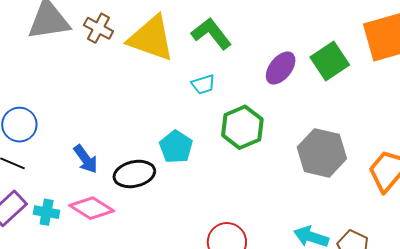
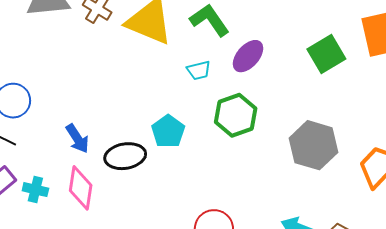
purple ellipse: (281, 68) -> (248, 56), moved
pink diamond: (92, 208) -> (81, 188), turned 63

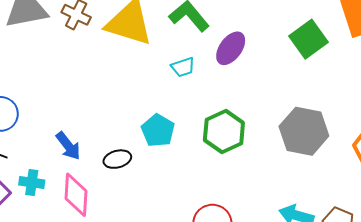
green hexagon: (236, 115) -> (224, 131), moved
black ellipse: (125, 156) -> (117, 159), size x0.7
cyan cross: (35, 190) -> (32, 182), moved

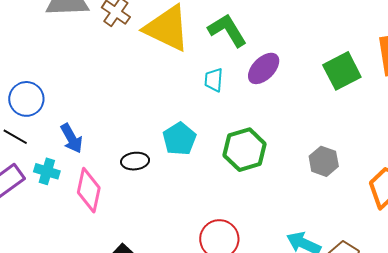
cyan trapezoid: (183, 67) -> (214, 80), turned 105
gray hexagon: (304, 131) -> (324, 161), size x0.6
blue arrow: (68, 146) -> (72, 138), moved

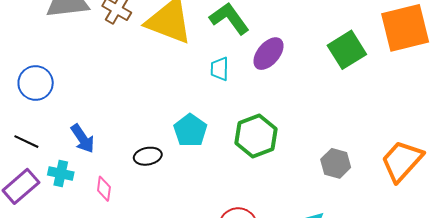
blue circle: (26, 99) -> (36, 83), moved
gray hexagon: (324, 161) -> (336, 163), moved
pink diamond: (89, 190) -> (104, 189), size x0.6

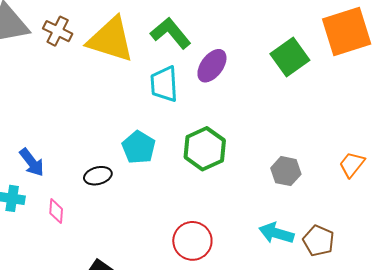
cyan trapezoid: (220, 69) -> (164, 84), size x1.5
orange trapezoid: (402, 161) -> (352, 164), size x0.6

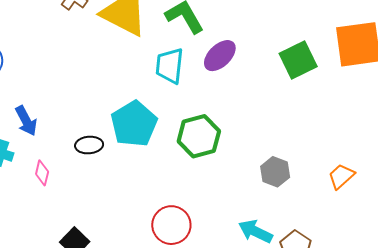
cyan pentagon: (139, 147) -> (134, 124), size x1.4

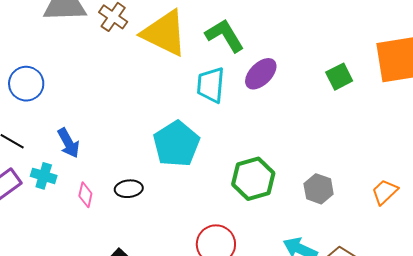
green square: (298, 60) -> (339, 77), size x0.7
green hexagon: (199, 136) -> (253, 179), moved
black ellipse: (89, 145) -> (129, 189), moved

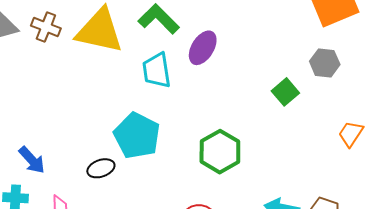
green square: (339, 77) -> (285, 92), moved
black ellipse: (129, 189) -> (101, 168), moved
gray hexagon: (319, 189) -> (325, 63), moved

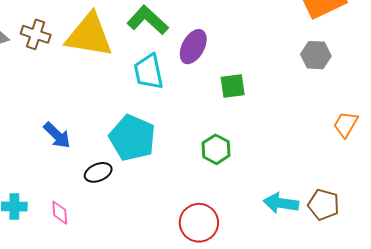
green square: (285, 92) -> (233, 86), moved, turned 36
green hexagon: (220, 152) -> (216, 149), size x0.7
blue arrow: (32, 160) -> (57, 135), moved

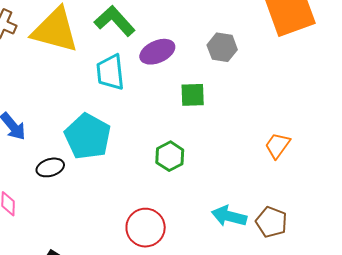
purple ellipse: (193, 47) -> (157, 52), turned 32
gray hexagon: (316, 55) -> (222, 47), moved
orange trapezoid: (346, 124) -> (277, 146), moved

